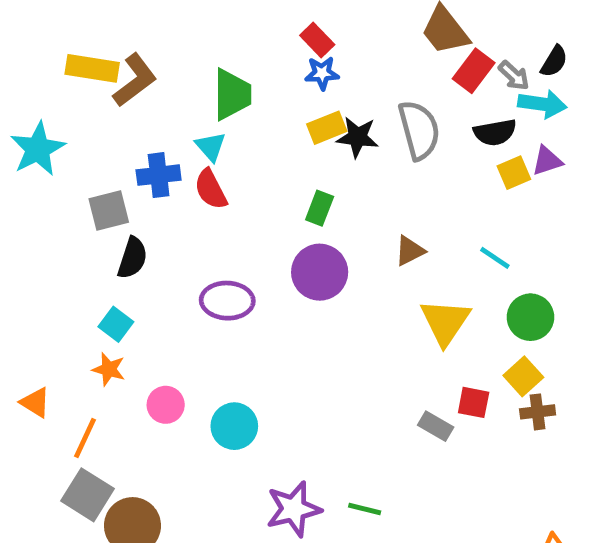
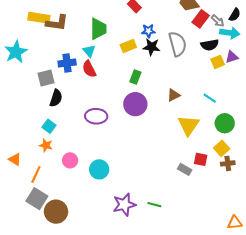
blue star: (322, 73) -> (148, 31), moved
brown L-shape: (135, 80) -> (57, 23), turned 45
yellow rectangle: (327, 128) -> (128, 46), moved

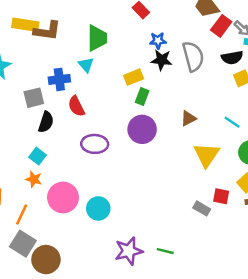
yellow rectangle: (128, 46) -> (134, 77), moved
red semicircle: (89, 69) -> (76, 106), moved
pink circle: (70, 160) -> (63, 197), size x1.6

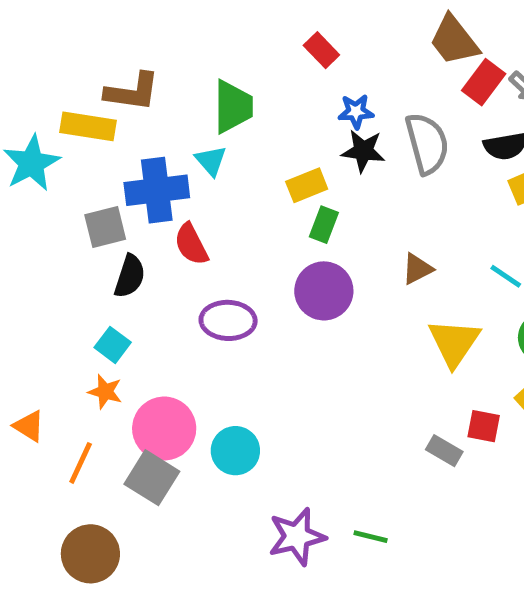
yellow rectangle: (25, 25) -> (88, 126), moved
blue cross: (59, 79) -> (157, 190), size x1.4
gray square: (23, 244) -> (152, 478), moved
brown circle: (46, 260) -> (90, 554), moved

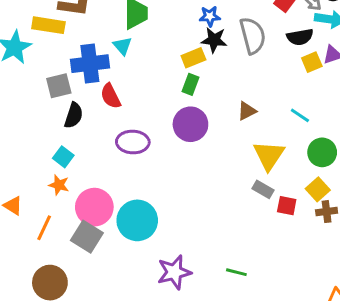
yellow rectangle: (307, 185) -> (193, 58), moved
cyan circle: (235, 451) -> (137, 220), size x1.4
gray rectangle: (444, 451) -> (263, 189), moved
green line: (371, 537) -> (236, 272), moved

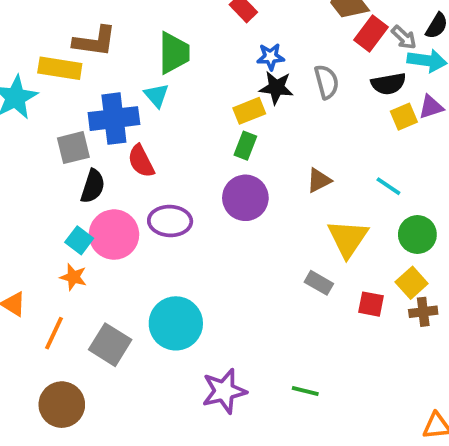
gray semicircle: (253, 35) -> (327, 82), size x0.7
gray rectangle: (263, 189) -> (319, 283), moved
pink circle: (94, 207) -> (114, 235), moved

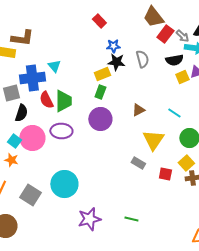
green trapezoid: (174, 53) -> (63, 101), moved

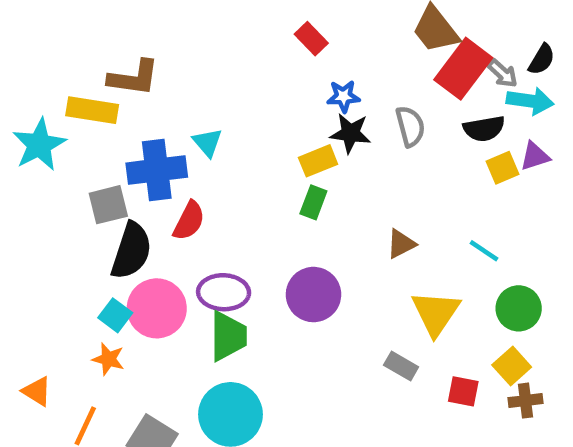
red rectangle: (165, 34) -> (463, 69), size x1.4
red semicircle: (46, 100) -> (189, 221), turned -126
green trapezoid: (63, 101) -> (228, 336), moved
black semicircle: (21, 113) -> (131, 251), size x1.4
purple circle: (100, 119) -> (313, 295), moved

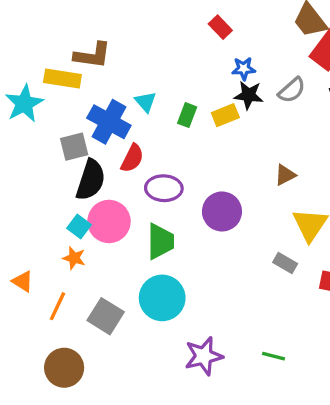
gray semicircle: (410, 126) -> (292, 90), turned 64
blue cross: (157, 170) -> (109, 122), turned 36
green rectangle: (313, 202) -> (187, 115), moved
purple ellipse: (224, 292) -> (164, 188), moved

